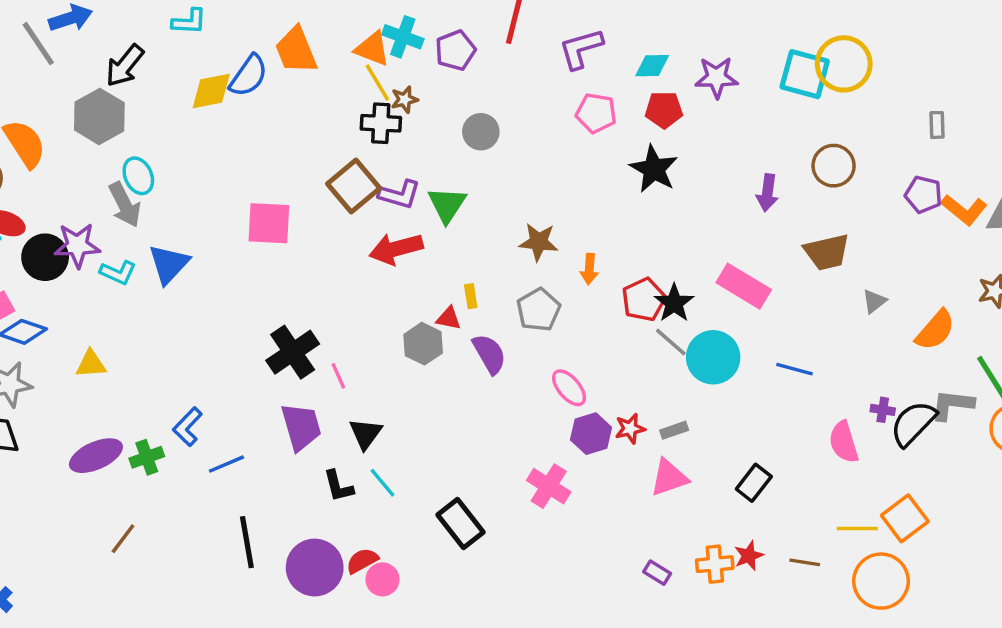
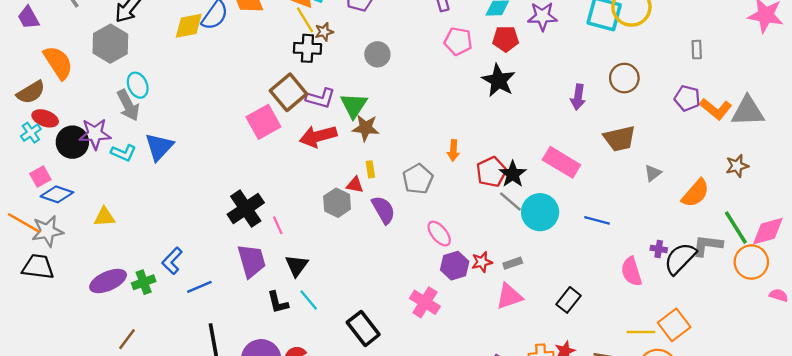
pink square: (269, 223) -> (263, 122), moved, turned -32
brown star: (538, 242) -> (366, 128), moved

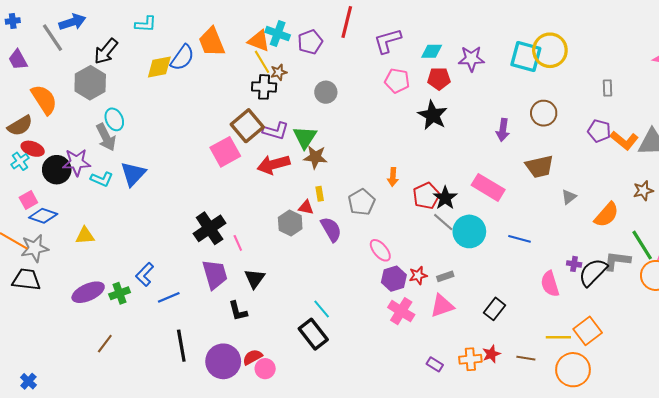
cyan line: (309, 300) -> (322, 309), moved
pink cross: (425, 302) -> (401, 311), moved

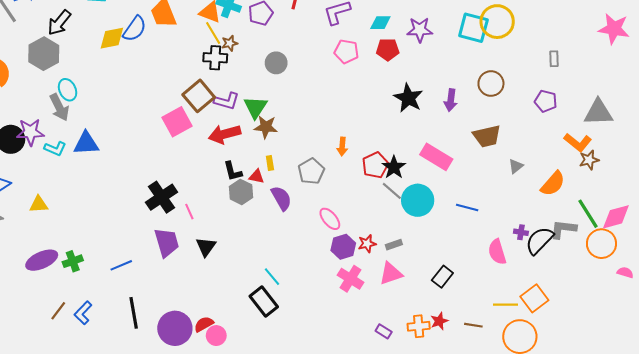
black star: (433, 115) -> (408, 98), moved
orange L-shape: (624, 140) -> (578, 142), moved
blue triangle: (133, 174) -> (86, 143), turned 44
blue L-shape: (145, 274) -> (83, 313), moved
black L-shape: (238, 311) -> (233, 171), moved

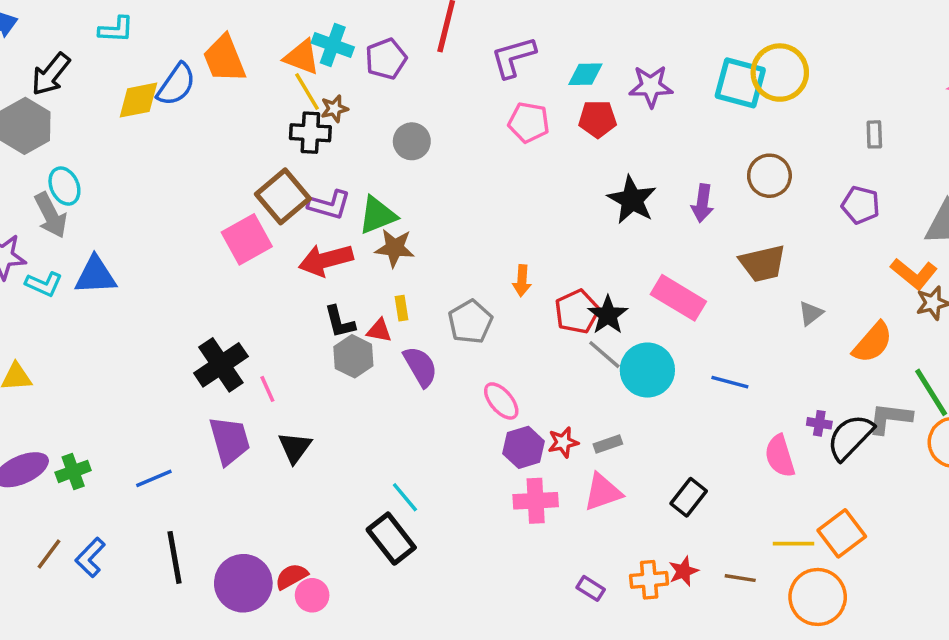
green triangle: (255, 107) -> (377, 215), turned 35
pink cross: (350, 279) -> (536, 501), turned -35

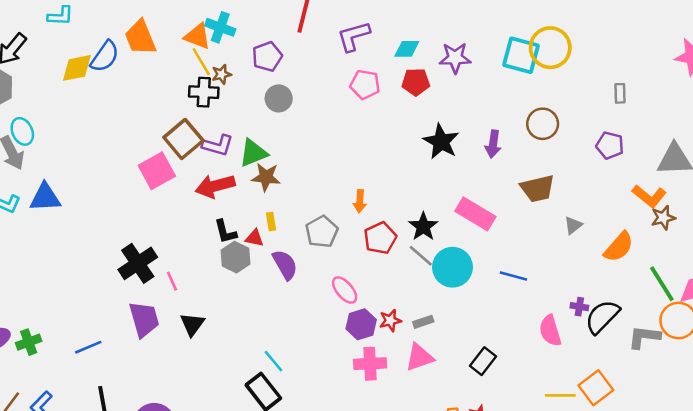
purple pentagon: (386, 59) -> (267, 57), moved
red pentagon: (577, 312) -> (380, 238), moved
gray L-shape: (890, 418) -> (644, 337), moved

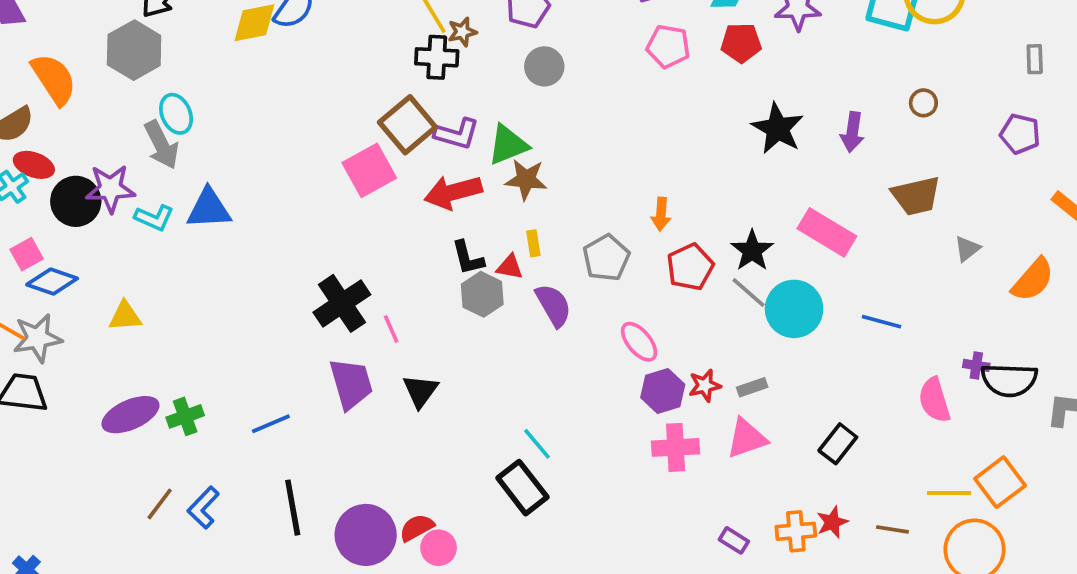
brown circle: (543, 124) -> (923, 103), size x0.6
black semicircle: (602, 317) -> (1009, 380), turned -132

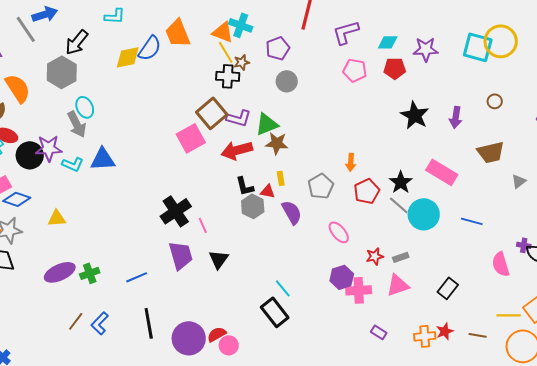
purple hexagon: (663, 391) -> (342, 277), moved
purple rectangle: (734, 540) -> (379, 332), moved

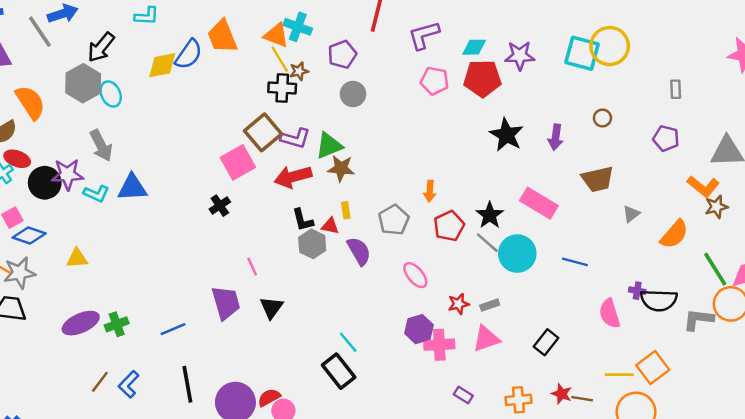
red pentagon: (395, 68) -> (482, 78), size x1.4
cyan ellipse: (85, 107) -> (111, 94), moved
black cross: (176, 211) -> (220, 206), moved, size x0.6
red star: (445, 331) -> (562, 394), moved, turned -30

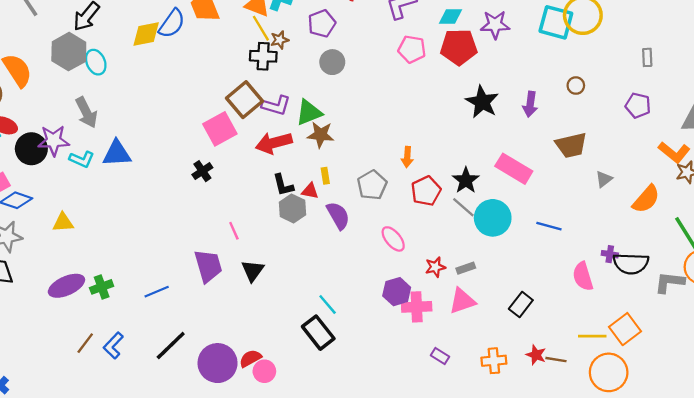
black line: (187, 384) -> (171, 345), turned 56

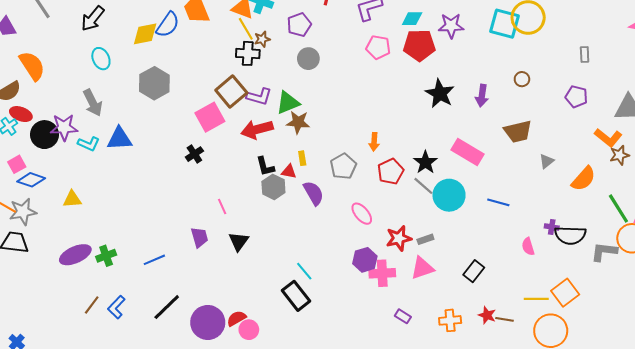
gray hexagon: (69, 52) -> (154, 83), moved
purple trapezoid: (208, 266) -> (200, 237), size x0.7
red star: (435, 267) -> (399, 238), size x1.4
pink semicircle: (583, 276) -> (528, 246), size x0.7

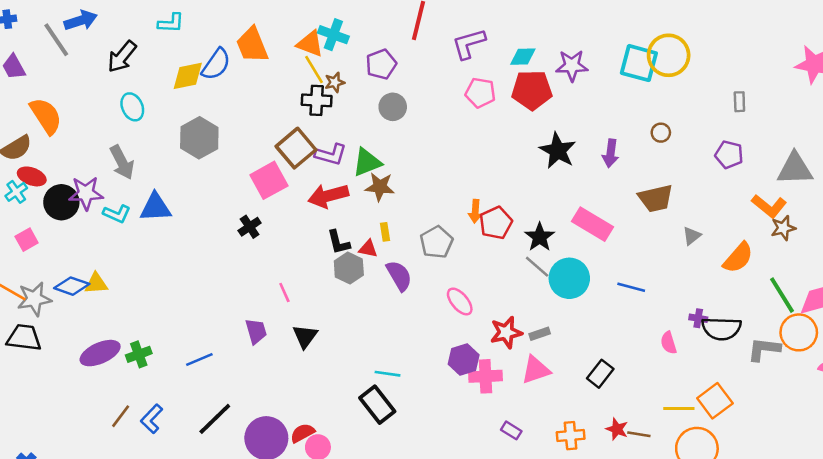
red pentagon: (391, 172) -> (496, 223), moved
blue diamond: (31, 180) -> (72, 286), moved
cyan line: (304, 271) -> (388, 374), turned -42

